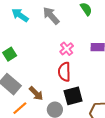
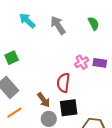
pink cross: (67, 49) -> (82, 62), moved
brown arrow: (36, 93) -> (44, 100), moved

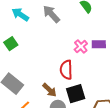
green square: (12, 58) -> (11, 44), moved

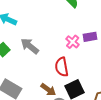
gray arrow: (51, 14) -> (30, 46), moved

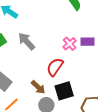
red semicircle: (62, 67) -> (55, 67), turned 36

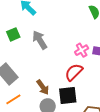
red semicircle: (55, 67) -> (74, 72), moved

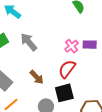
brown arrow: (43, 87) -> (37, 77), moved

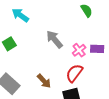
gray arrow: (29, 42) -> (54, 39), moved

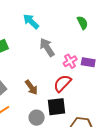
cyan arrow: (20, 15) -> (31, 21), moved

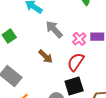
brown arrow: (31, 87) -> (46, 56), moved

